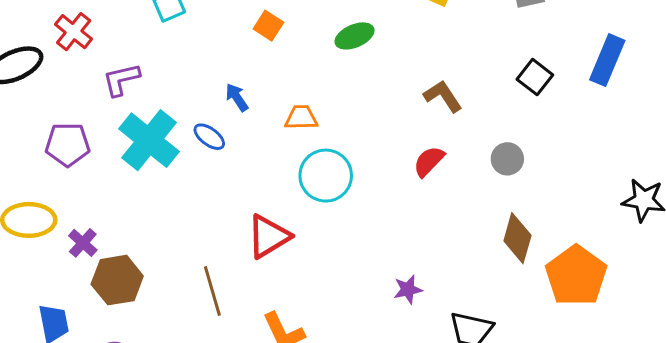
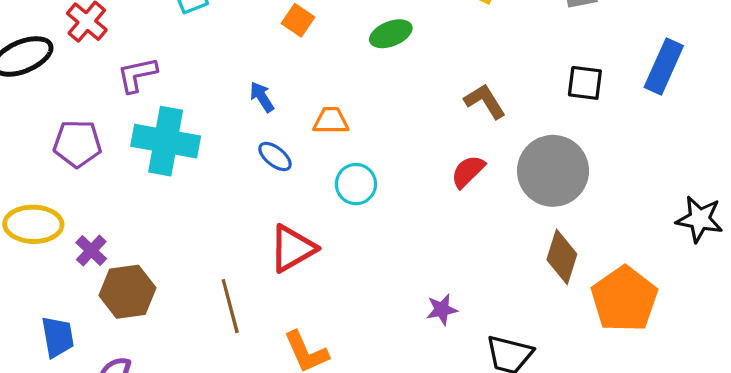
black square: (535, 77) -> (585, 83), turned -32
blue ellipse: (209, 137) -> (275, 156), moved
cyan cross: (149, 140) -> (166, 141), turned -30
gray circle: (507, 159) -> (553, 171), size x2.0
cyan circle: (326, 176) -> (356, 184), size x0.7

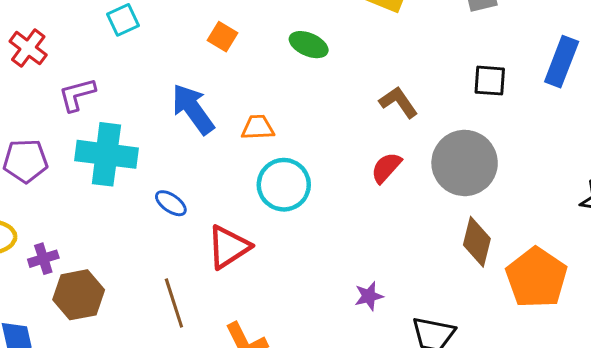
green ellipse: (391, 34) -> (309, 45), turned 48
blue arrow: (262, 97) -> (193, 109), size x1.8
blue ellipse: (275, 156) -> (171, 203), moved
cyan circle: (356, 184) -> (284, 185), size x1.4
purple cross: (91, 251) -> (43, 259), turned 32

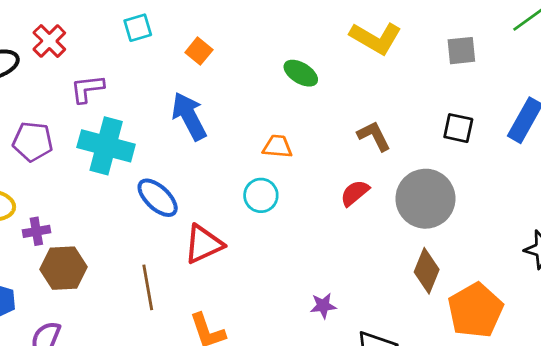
orange square: (222, 37) -> (199, 51), moved
orange trapezoid: (258, 128) -> (277, 146), moved
cyan circle: (284, 185) -> (261, 195), size x0.7
blue ellipse: (171, 203) -> (158, 198), size x1.5

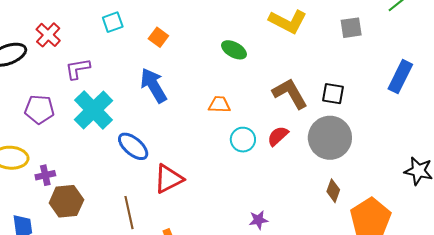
black square: (458, 128) -> (333, 94), moved
brown L-shape: (374, 136) -> (290, 93), size x1.4
cyan cross: (106, 146) -> (93, 110), turned 33
cyan circle: (261, 195) -> (243, 140), moved
brown diamond: (427, 271) -> (333, 191), size x0.7

